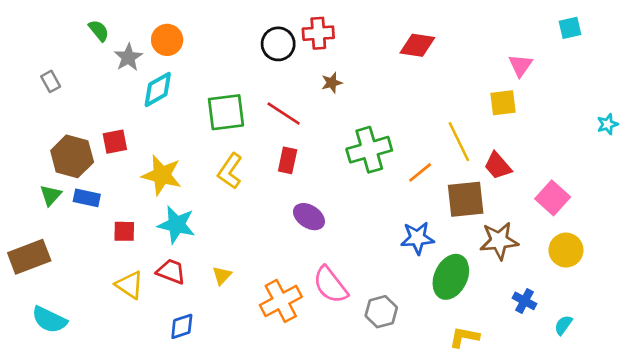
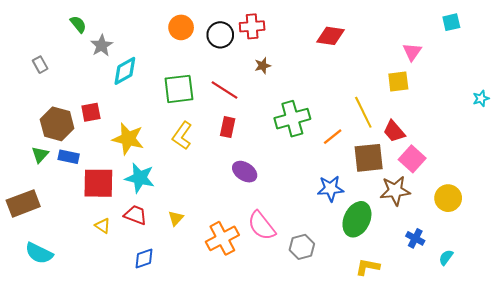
orange circle: (167, 40) -> (181, 27), moved
pink square: (553, 198) -> (412, 159), moved
red square: (124, 231) -> (98, 183), size x1.8
yellow triangle: (130, 285) -> (103, 226), size x0.7

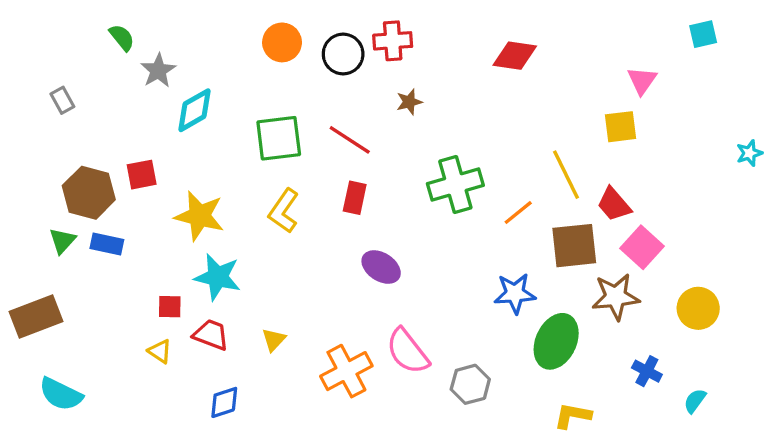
red square: (98, 183) -> (170, 307), moved, size x0.5

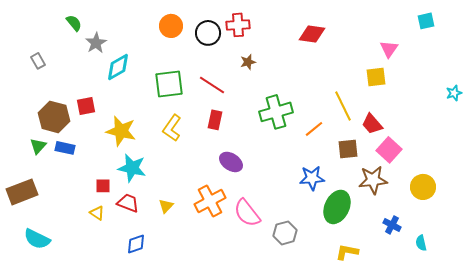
brown square: (574, 246) -> (348, 149), size x0.7
orange cross: (346, 371) -> (210, 201), moved
cyan semicircle: (695, 401) -> (421, 243), turned -49

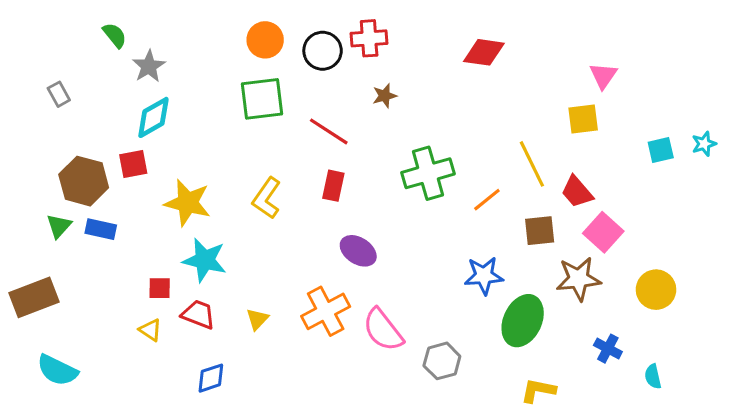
cyan square: (426, 21) -> (661, 150), moved
cyan diamond: (118, 67) -> (153, 117), moved
green square: (169, 84) -> (262, 99), moved

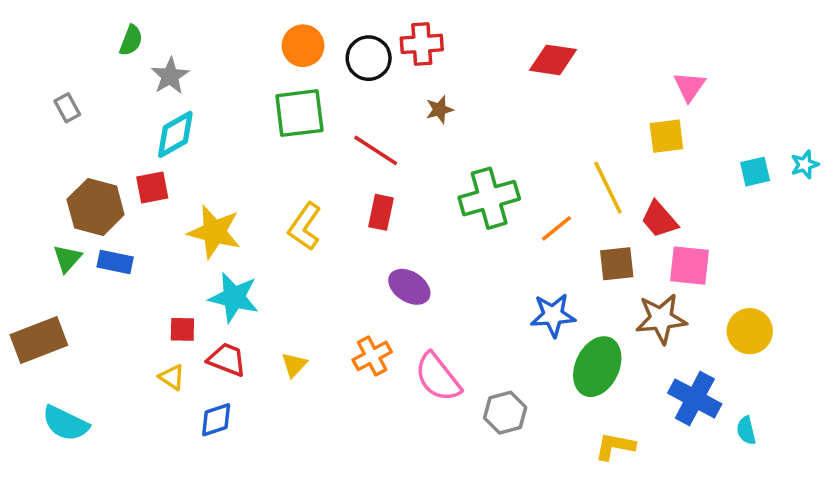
green semicircle: (115, 35) -> (131, 40), turned 60
pink square: (603, 232) -> (689, 266), turned -36
orange cross: (326, 311) -> (372, 356), size x0.7
blue cross: (608, 349) -> (695, 398), size x1.6
blue diamond: (211, 378) -> (216, 420), moved

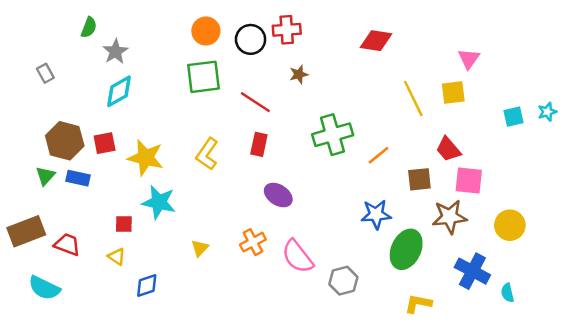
red square: (152, 188) -> (105, 143), moved
yellow line: (608, 188) -> (413, 99), moved
red trapezoid: (227, 359) -> (67, 244), moved

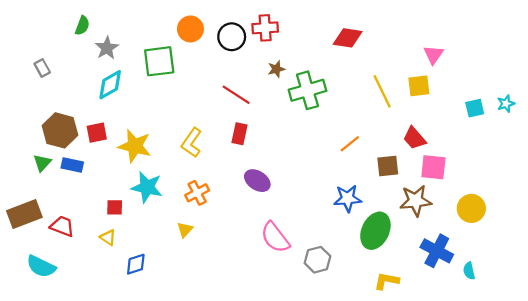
green square: (203, 77) -> (159, 61), moved
green cross: (333, 135) -> (307, 90), moved
orange cross: (253, 242) -> (197, 193), moved

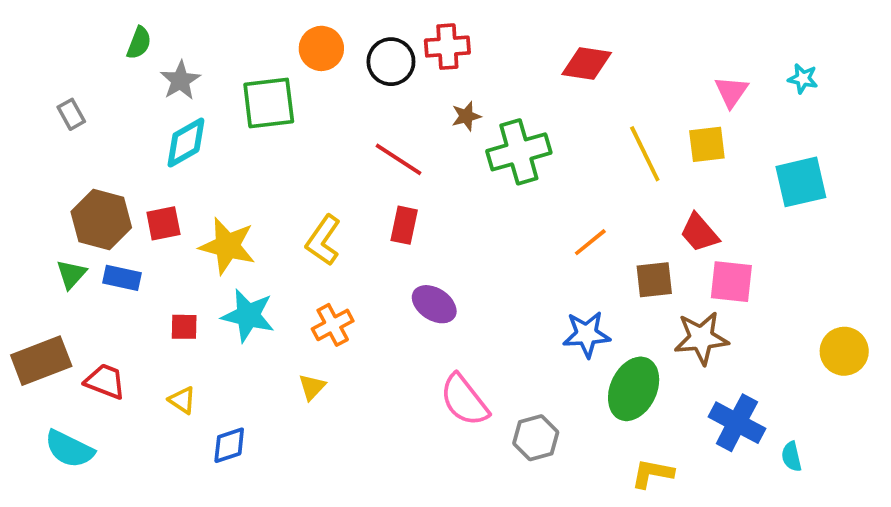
cyan star: (506, 104) -> (803, 79), moved, turned 30
cyan square: (475, 108) -> (801, 182), size x1.6
red square: (115, 207) -> (184, 327), moved
yellow circle: (471, 208) -> (844, 351), moved

